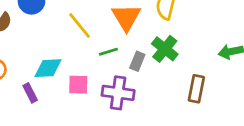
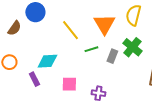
pink square: (78, 85) -> (69, 84), moved
purple cross: (118, 93) -> (98, 93), moved, size x0.6

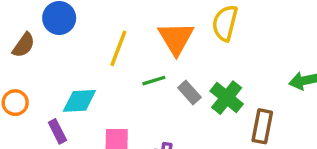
yellow line: (70, 30) -> (118, 48), turned 60
green cross: (132, 47) -> (227, 98), moved
gray rectangle: (112, 56) -> (189, 92), turned -64

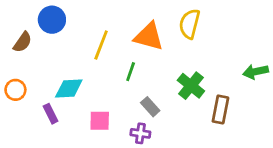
orange triangle: (176, 38) -> (149, 36), turned -44
green line: (154, 81) -> (131, 72), turned -54
gray rectangle: (189, 92) -> (150, 107), moved

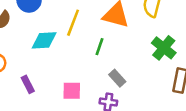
green cross: (191, 86) -> (164, 48), moved
cyan diamond: (69, 88) -> (44, 40), moved

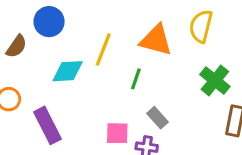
purple rectangle: (28, 84) -> (47, 125), size x1.6
pink square: (72, 91) -> (117, 133), moved

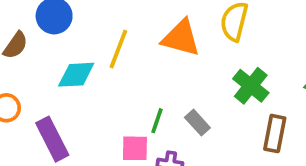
green line: (136, 79) -> (157, 121), moved
gray rectangle: (158, 118) -> (197, 123), moved

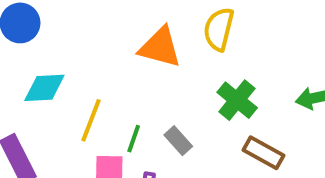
yellow line: (118, 49) -> (91, 120), moved
brown rectangle: (275, 134) -> (263, 153), turned -72

